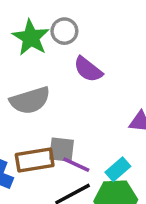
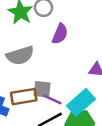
purple semicircle: (88, 69) -> (60, 34), turned -105
cyan rectangle: (118, 169) -> (81, 102), size x1.6

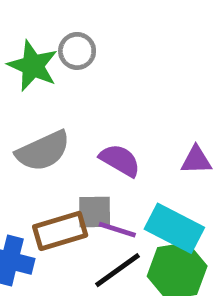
purple semicircle: (60, 34) -> (120, 160), moved, turned -75
cyan rectangle: (81, 102) -> (174, 228), turned 76

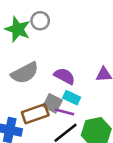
gray square: (95, 212) -> (53, 103), turned 30
cyan rectangle: (174, 228) -> (72, 98), moved, size x0.6

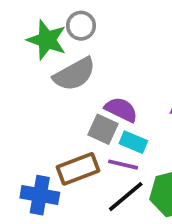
gray semicircle: (25, 73) -> (74, 74), moved
gray square: (53, 103) -> (103, 129), moved

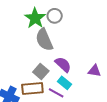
gray semicircle: (74, 74) -> (44, 40), turned 80
gray square: (103, 129) -> (41, 71), moved

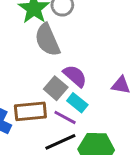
gray square: (41, 71) -> (56, 88), moved

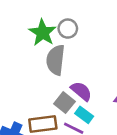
gray semicircle: (47, 40) -> (56, 60), turned 32

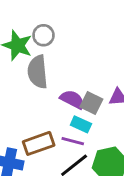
gray square: (64, 103) -> (91, 103), moved

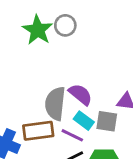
gray semicircle: (38, 72) -> (55, 104), moved
gray square: (91, 103) -> (107, 121), moved, turned -30

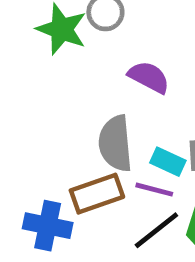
purple semicircle: (80, 94) -> (149, 77), moved

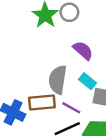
cyan rectangle: (168, 162) -> (88, 81), moved

